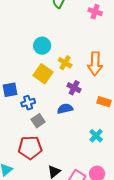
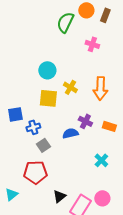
pink cross: (95, 12) -> (92, 44), moved
yellow square: (43, 74) -> (48, 98), turned -30
purple cross: (74, 88) -> (85, 121), moved

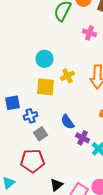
yellow cross: (70, 87) -> (68, 76), turned 32
purple cross: (85, 121) -> (82, 138), moved
blue semicircle: (70, 133) -> (68, 122), turned -112

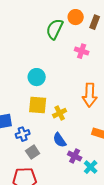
yellow cross: (68, 76) -> (60, 113), moved

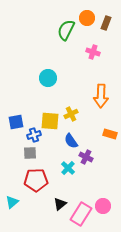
yellow square: (38, 105) -> (50, 121), moved
gray square: (33, 152) -> (30, 153), moved, turned 32
cyan cross: (91, 167) -> (68, 168), moved

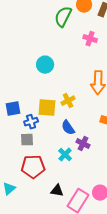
black triangle: (60, 204) -> (57, 191), turned 48

